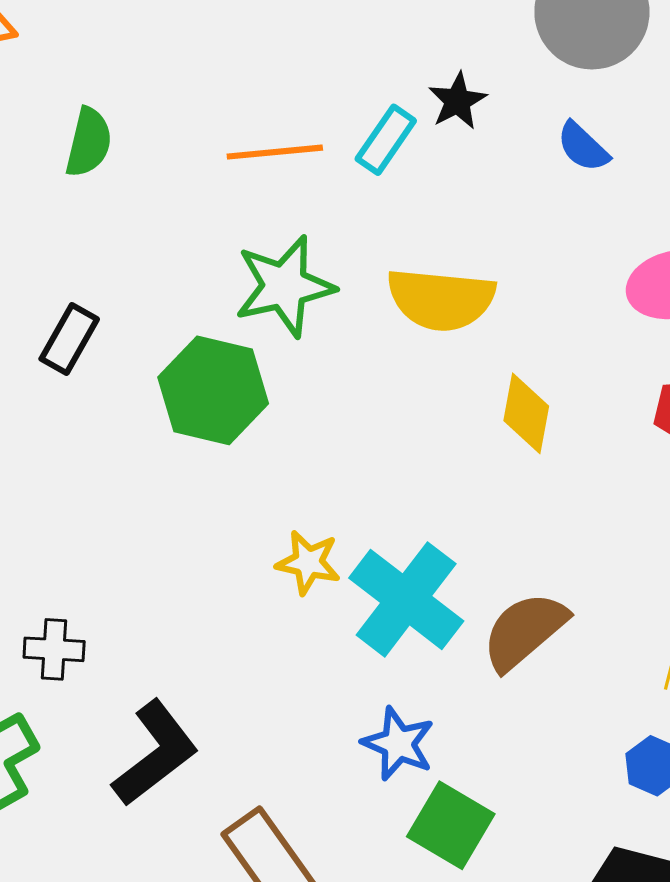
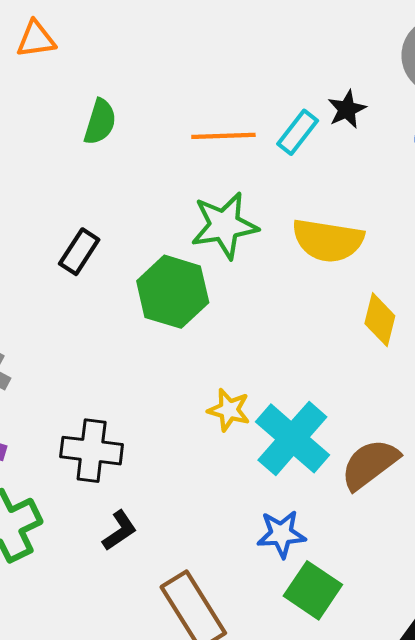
black cross: (54, 649) -> (92, 451), moved, size x1.5
blue star: (398, 744) -> (281, 534), turned -30
black L-shape: (155, 753) -> (120, 530), size x0.6

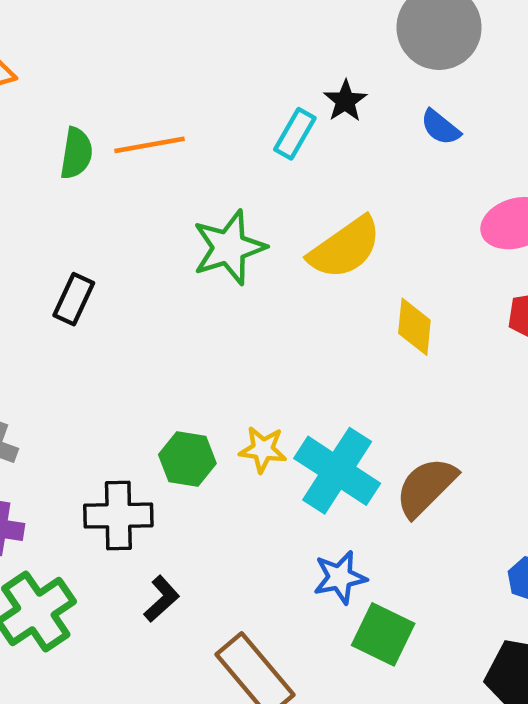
orange line: (223, 136) -> (150, 145), moved
yellow semicircle: (328, 240) -> (345, 248), turned -36
green hexagon: (173, 292) -> (187, 459), moved, size x0.7

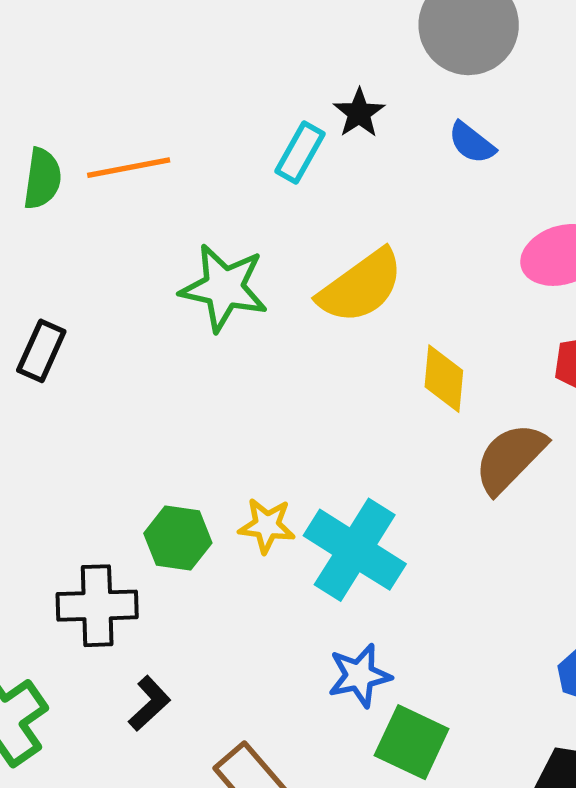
green star: (229, 247) -> (224, 288), turned 30
brown semicircle: (426, 487) -> (510, 458), moved

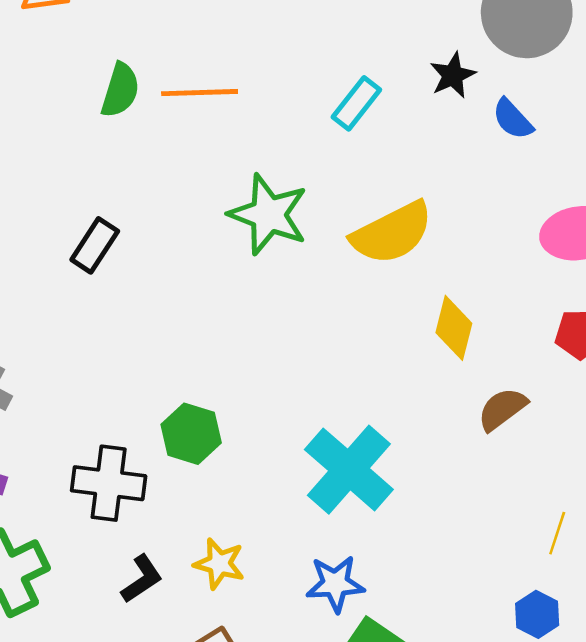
black star: (359, 113) -> (453, 75), moved
brown semicircle: (510, 458) -> (502, 409), size x0.7
yellow star: (267, 526) -> (219, 564), moved

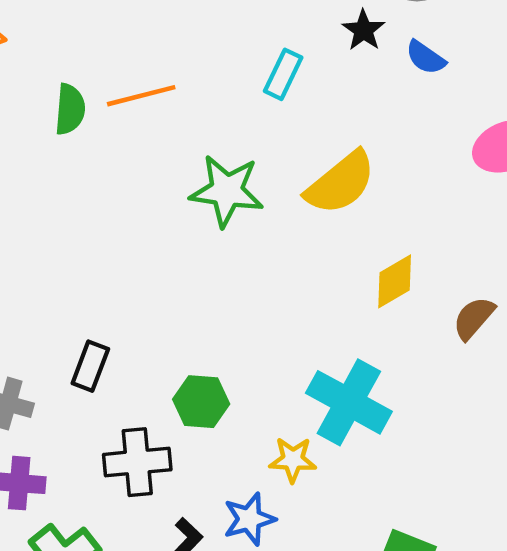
black rectangle: (95, 245) -> (90, 366), moved
yellow diamond: (454, 328) -> (395, 281), moved, turned 58
yellow star: (219, 564) -> (293, 460), moved
blue star: (335, 584) -> (249, 519), moved

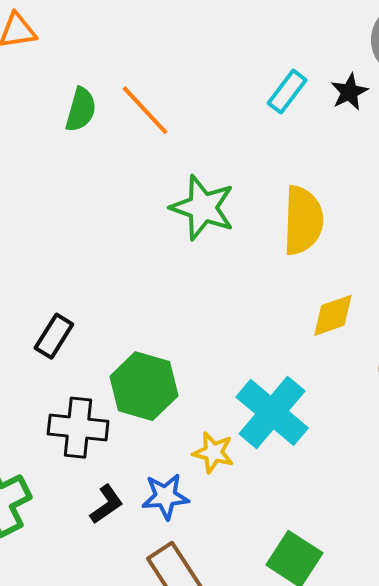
cyan rectangle: (283, 74) -> (287, 92), moved
orange line: (141, 96) -> (145, 110), turned 50
yellow semicircle: (341, 183) -> (303, 220), turned -60
green hexagon: (201, 402) -> (144, 386), size x1.4

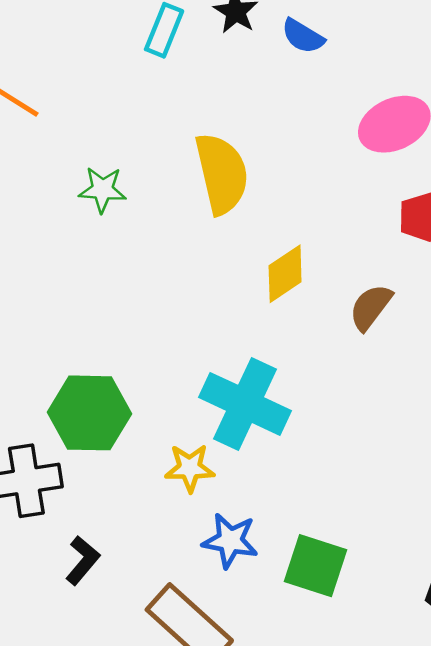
green star: (203, 208) -> (102, 190), size x0.6
blue star: (165, 496) -> (230, 541), moved, turned 30

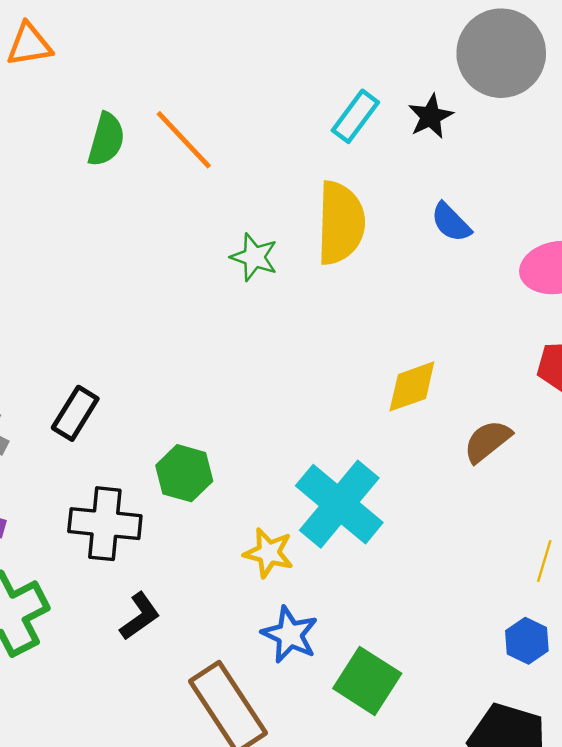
blue semicircle: (303, 36) -> (451, 222), moved
yellow semicircle: (222, 174) -> (341, 223), moved
green hexagon: (89, 413) -> (184, 473), size x0.7

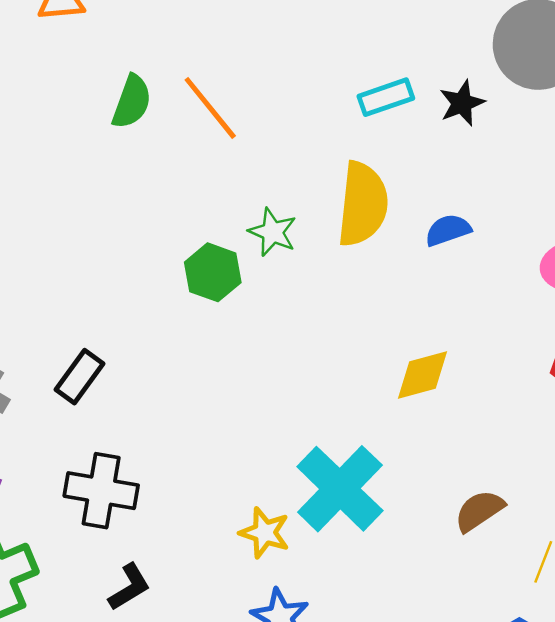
cyan rectangle: (355, 116) -> (386, 97), turned 30
blue semicircle: (451, 222) -> (448, 230), moved, turned 111
brown semicircle: (487, 441) -> (479, 511), moved
green hexagon: (184, 473) -> (213, 272), moved

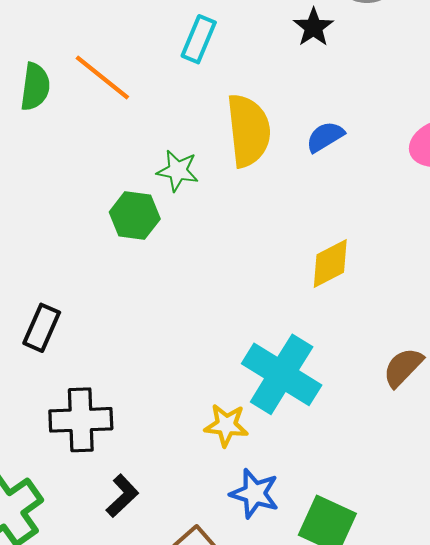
cyan rectangle: (386, 97) -> (199, 39), moved, turned -36

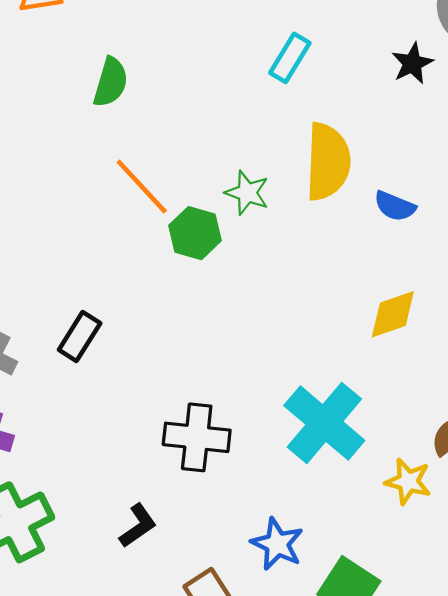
orange line: (102, 78) -> (142, 187), moved
blue semicircle: (325, 137) -> (395, 206), moved, turned -135
black cross: (81, 420) -> (197, 437), moved
yellow star: (226, 425) -> (408, 481), moved

